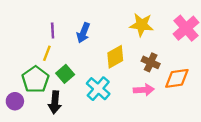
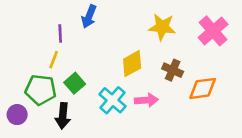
blue arrow: (83, 33) -> (89, 17), moved
green pentagon: (35, 80) -> (41, 90), turned -30
pink arrow: (144, 90) -> (146, 100), moved

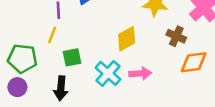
brown cross: (173, 70) -> (176, 36), moved
green square: (75, 83) -> (72, 57), turned 30
green pentagon: (41, 90) -> (22, 59), moved

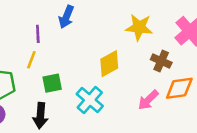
pink arrow: (140, 73) -> (148, 100), moved, turned 140

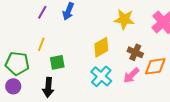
purple line: (38, 34) -> (42, 12), moved, turned 32
brown cross: (161, 61) -> (135, 52), moved
cyan cross: (90, 100) -> (101, 76), moved

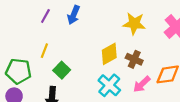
brown cross: (135, 52) -> (134, 59), moved
green square: (57, 62) -> (62, 70), turned -35

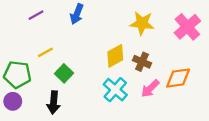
purple line: (45, 16) -> (36, 15), moved, turned 32
yellow line: (44, 51) -> (45, 52), turned 40

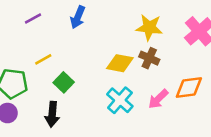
yellow diamond: (115, 56) -> (120, 63), turned 40
brown cross: (142, 62) -> (149, 58), moved

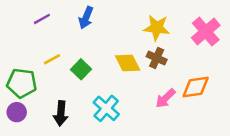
yellow diamond: (120, 63) -> (128, 63), turned 52
green square: (64, 82) -> (81, 69), moved
cyan cross: (120, 100) -> (106, 108), moved

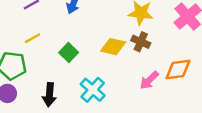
yellow line: (52, 59) -> (33, 38), moved
yellow diamond: (128, 63) -> (113, 47), turned -50

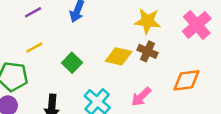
pink arrow: (149, 80) -> (141, 97), moved

